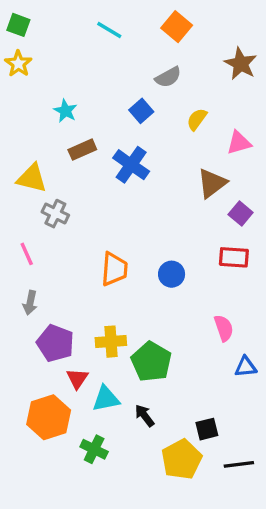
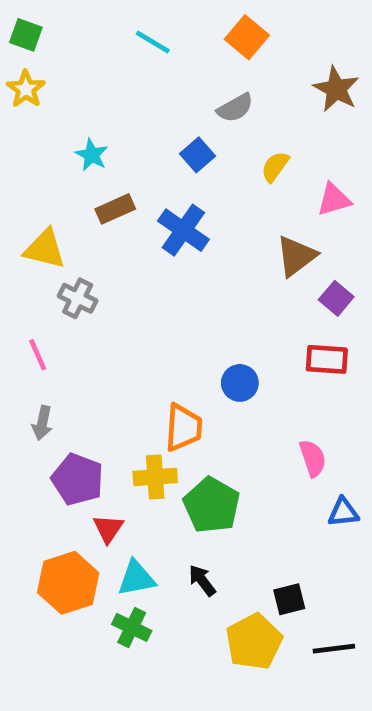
orange trapezoid: (114, 269) -> (183, 428), moved
cyan triangle: (106, 399) -> (136, 578), moved

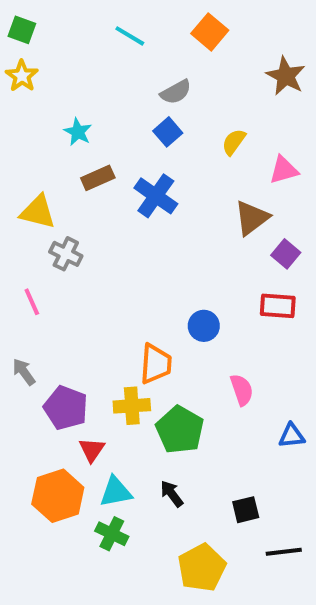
gray semicircle: (235, 108) -> (176, 92), moved
gray arrow: (42, 423) -> (24, 372), moved, turned 132
pink semicircle: (313, 458) -> (242, 390), moved
yellow pentagon: (254, 642) -> (202, 568), moved

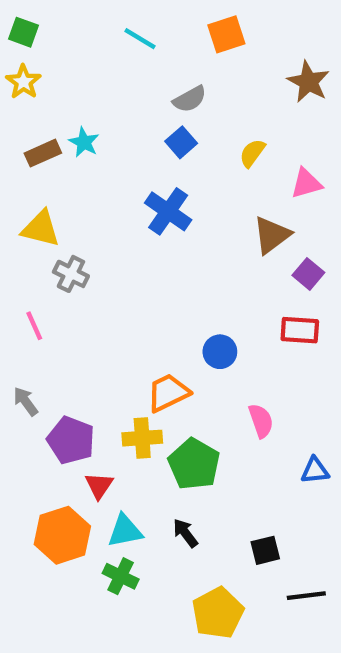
orange square: (210, 32) -> (226, 34), turned 32
brown rectangle: (98, 178) -> (43, 153), moved
orange trapezoid: (156, 364) -> (168, 393), turned -120

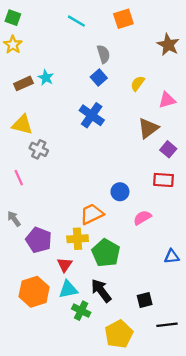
gray semicircle: (190, 99) -> (103, 54), turned -78
pink semicircle: (261, 421) -> (142, 218), moved, turned -102
red triangle: (99, 486) -> (65, 265), moved
black arrow: (185, 533) -> (101, 291), size x1.5
green cross: (121, 576) -> (81, 311), moved

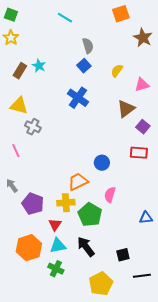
orange square: (123, 19) -> (121, 14), moved
brown rectangle: (23, 83) -> (20, 71), turned -35
pink semicircle: (142, 218) -> (110, 195), moved, turned -42
green cross: (81, 311) -> (56, 269), moved

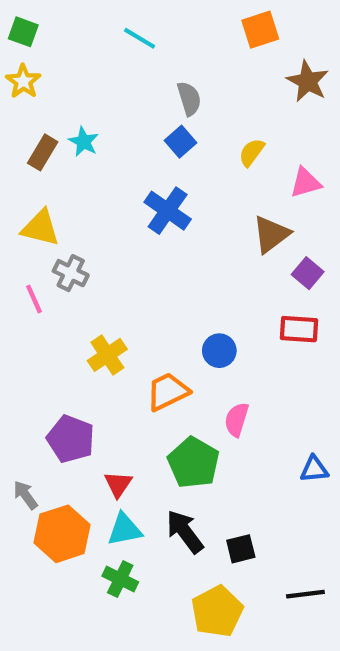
pink line: (16, 151) -> (34, 299), moved
gray arrow: (12, 186) -> (25, 495), moved
yellow cross: (66, 203) -> (107, 355), moved, turned -30
black square: (123, 255) -> (241, 549), moved

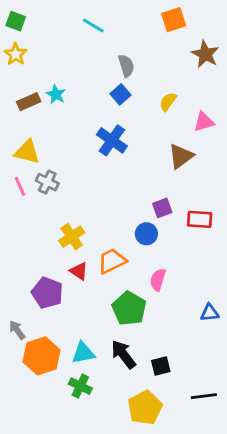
brown rectangle: (43, 152) -> (29, 102), turned 35
purple square: (308, 273) -> (162, 208), moved, turned 30
pink line: (34, 299) -> (20, 186), moved
red triangle: (118, 484) -> (79, 271), moved, turned -30

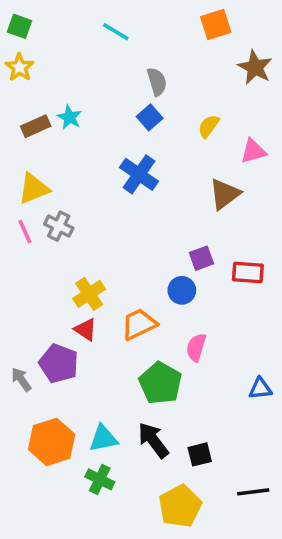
yellow triangle: (27, 152) -> (34, 189), turned -36
red triangle: (79, 271) -> (86, 330), moved
gray arrow: (17, 330) -> (21, 380), moved

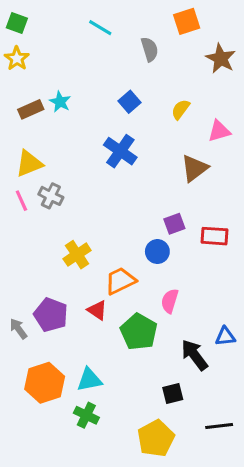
gray semicircle: (157, 82) -> (150, 49), moved
red triangle: (86, 330) -> (97, 310), moved
black arrow: (153, 440) -> (194, 355), moved

